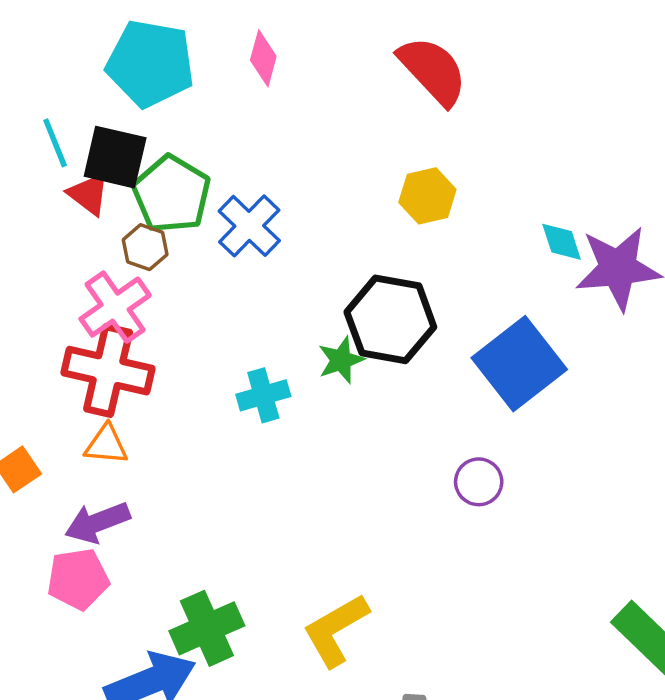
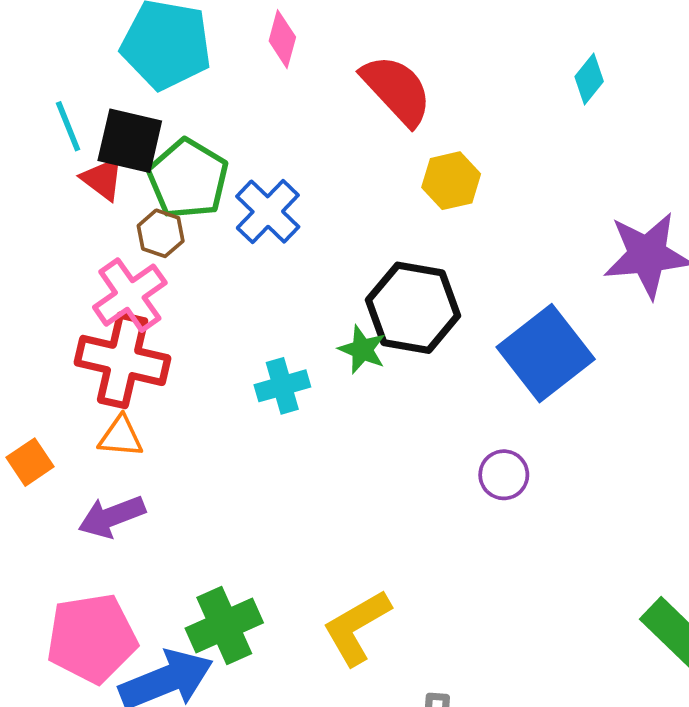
red semicircle: (433, 71) -> (397, 90), moved
cyan diamond: (562, 242) -> (589, 79), moved, turned 57
green star: (341, 360) -> (362, 350), turned -30
pink pentagon: (78, 579) -> (92, 638), moved, size x1.4

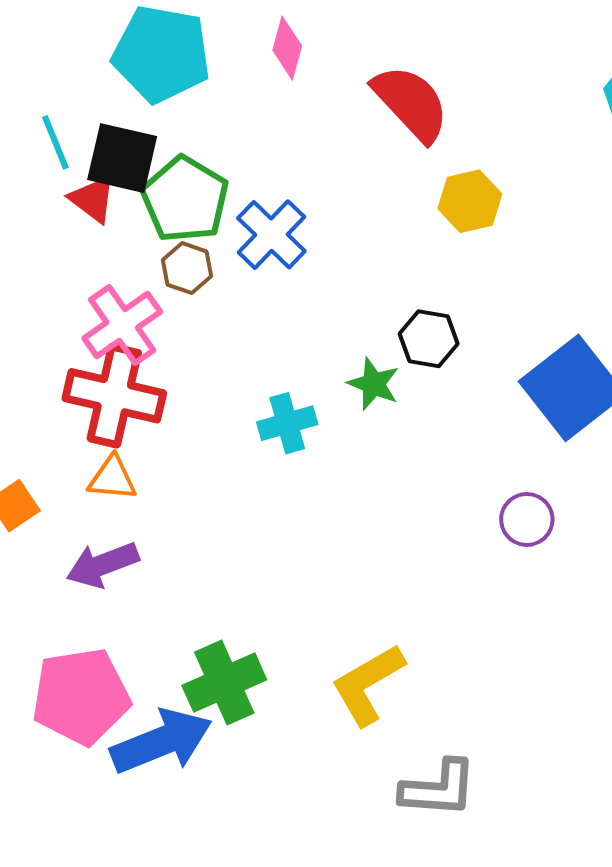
brown hexagon: (161, 233) -> (187, 268), moved
black hexagon: (413, 308) -> (429, 339), size x0.6

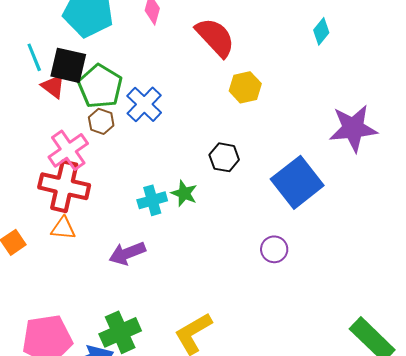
green star: (374, 384) -> (184, 193), moved
purple arrow: (103, 565) -> (127, 253), moved

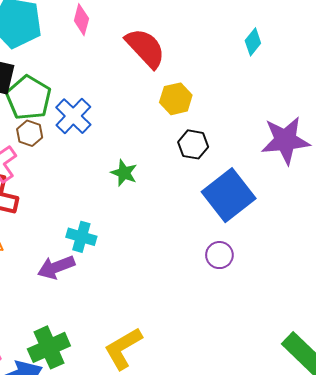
black hexagon: (224, 157) -> (193, 144), moved
green star: (184, 193) -> (124, 173), moved
cyan cross: (152, 200) -> (81, 237), moved, turned 32
purple circle: (274, 249) -> (219, 255), moved

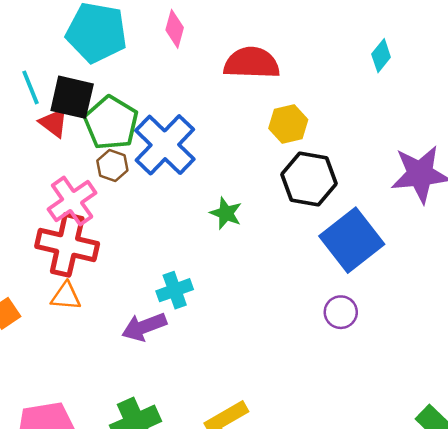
red semicircle: (145, 48) -> (252, 63), turned -45
blue cross: (73, 116) -> (165, 145), size x1.4
black hexagon: (193, 144) -> (309, 179), size x1.5
cyan cross: (81, 237) -> (175, 290), turned -36

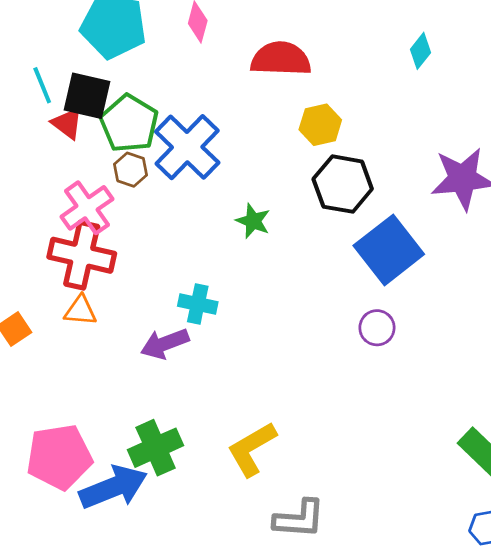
cyan cross: (175, 290) -> (198, 304), turned 32

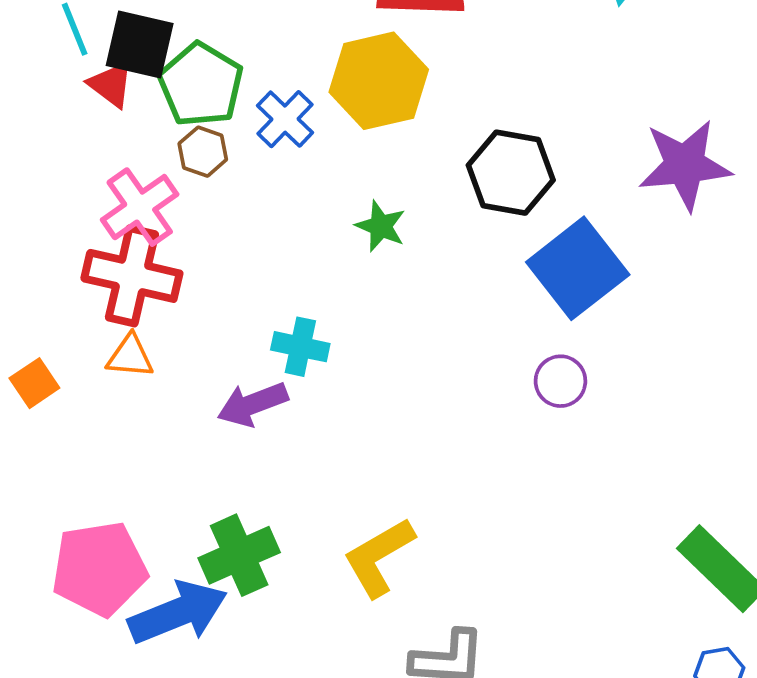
yellow hexagon: (320, 125) -> (379, 81), moved, size x1.6
blue cross: (187, 147) -> (285, 119), size x0.6

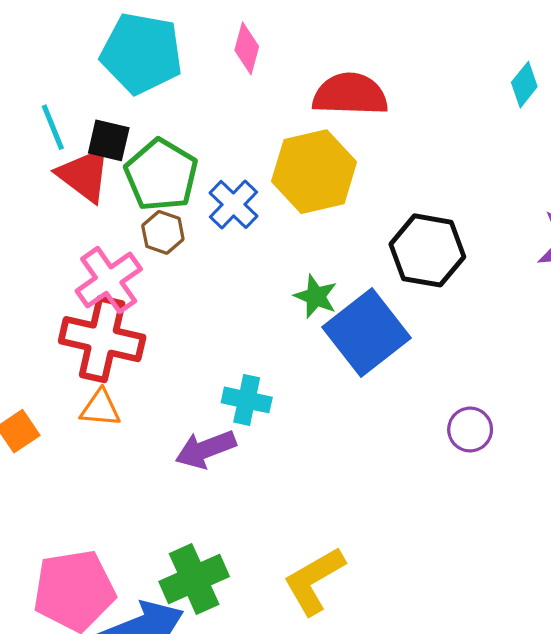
black square: (140, 44) -> (109, 140), size x0.7
red triangle: (111, 85) -> (84, 175), size x1.4
blue square: (578, 268) -> (367, 333), moved

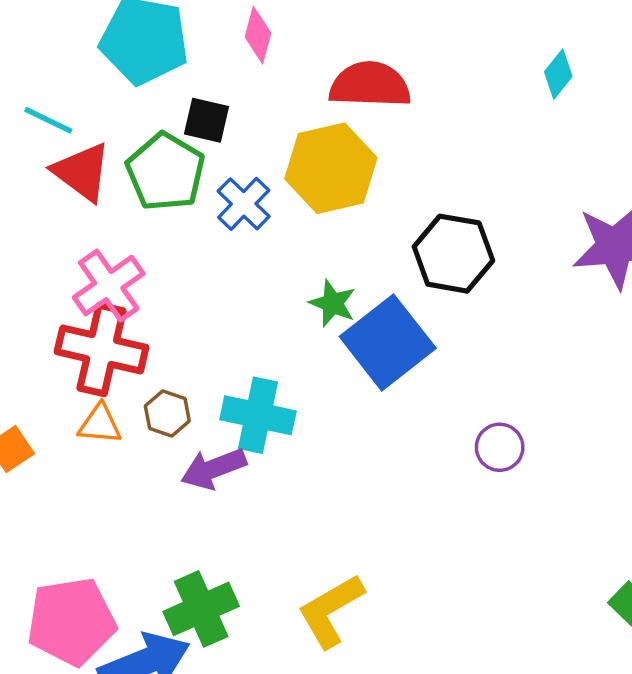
cyan line: (53, 127) -> (48, 120), turned -42
black square: (109, 140) -> (206, 120), moved
brown hexagon: (163, 232) -> (167, 413), moved
cyan cross: (247, 400) -> (258, 415), size x1.4

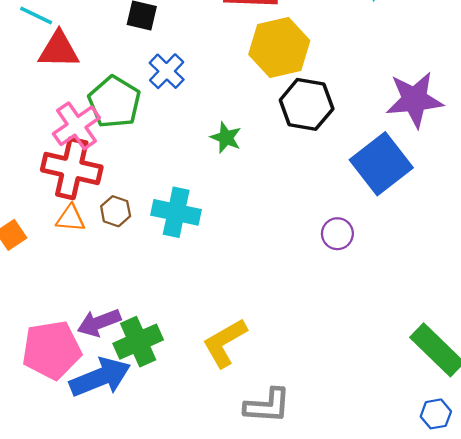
yellow hexagon: (331, 168) -> (279, 47), moved
red triangle: (82, 172) -> (59, 50), turned -36
green pentagon: (166, 172) -> (114, 102), moved
blue square: (388, 342) -> (381, 164), moved
purple arrow: (214, 469) -> (99, 323), moved

